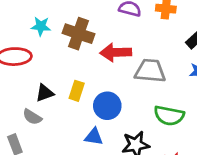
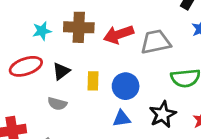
black triangle: (45, 93) -> (61, 71), moved
gray semicircle: (32, 117) -> (57, 104), moved

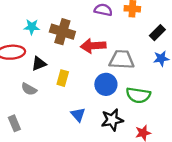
blue circle: (126, 86) -> (106, 84), moved
blue triangle: (122, 119) -> (78, 115), turned 42

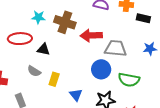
black rectangle: (157, 33) -> (143, 18), moved, turned 56
black triangle: (39, 64) -> (44, 49), turned 32
yellow rectangle: (63, 78) -> (54, 79), moved

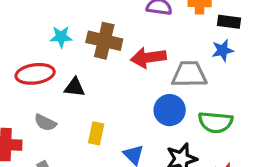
blue star: (150, 49) -> (223, 50), moved
gray semicircle: (34, 71) -> (45, 123), moved

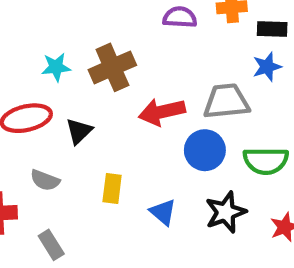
brown cross: (104, 41) -> (112, 67), turned -32
red arrow: (148, 58) -> (162, 112), moved
black triangle: (74, 87) -> (79, 131), turned -45

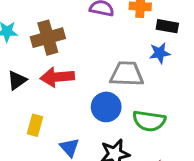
red arrow: (162, 112) -> (57, 77), moved

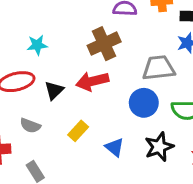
brown cross: (48, 38) -> (104, 44), moved
yellow rectangle: (35, 125) -> (78, 131), turned 36

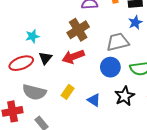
black triangle: (54, 90) -> (45, 58), moved
gray semicircle: (30, 126) -> (34, 92), size x1.6

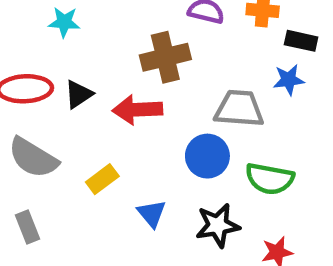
cyan star: (32, 36) -> (64, 22), moved

